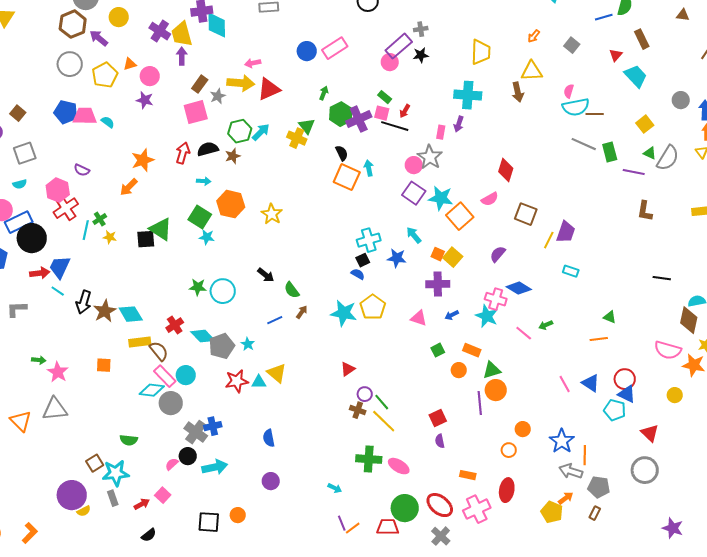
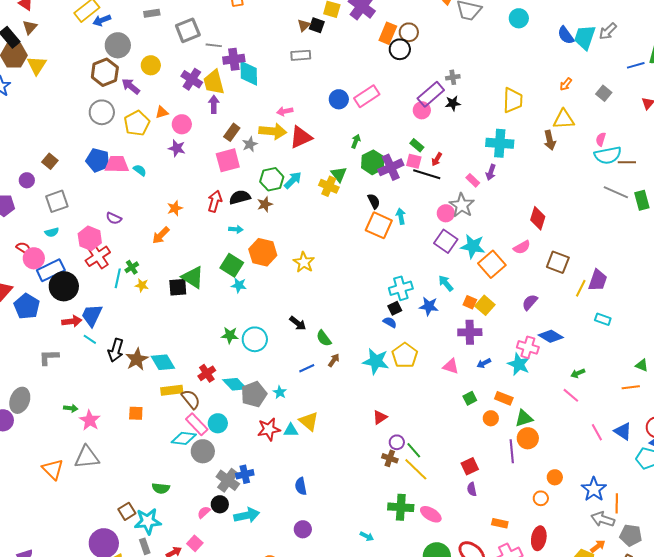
pink rectangle: (441, 132) -> (473, 180), turned -56
orange star: (143, 160) -> (175, 208), size x0.7
pink line: (524, 333) -> (571, 395), moved

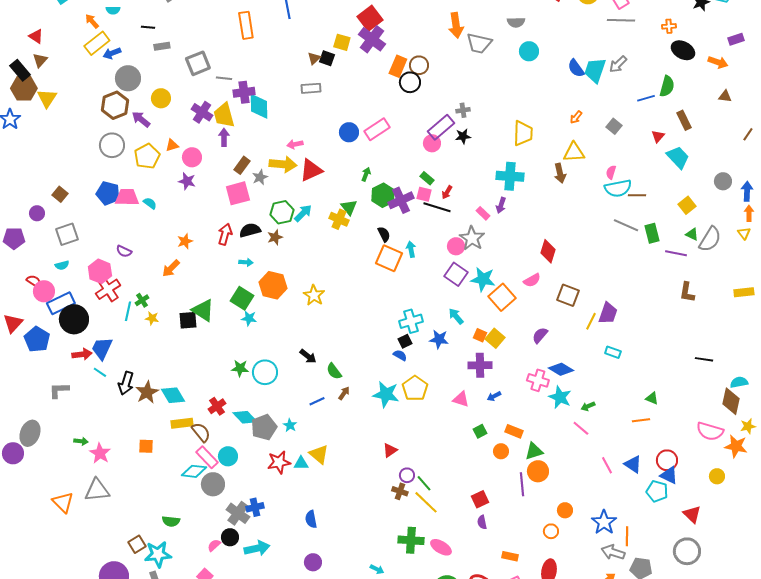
cyan star: (519, 364) -> (560, 397), moved

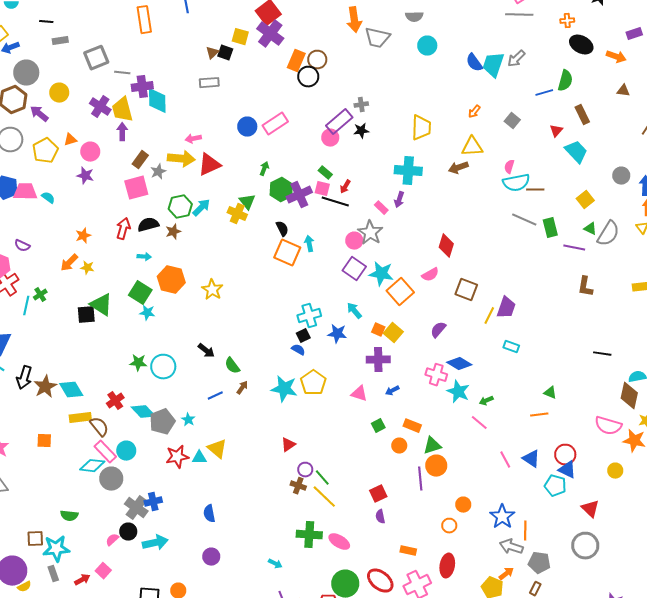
brown arrow: (560, 173) -> (458, 168), turned 84
yellow star: (152, 318) -> (87, 268), moved
brown square: (137, 544) -> (35, 539), turned 30

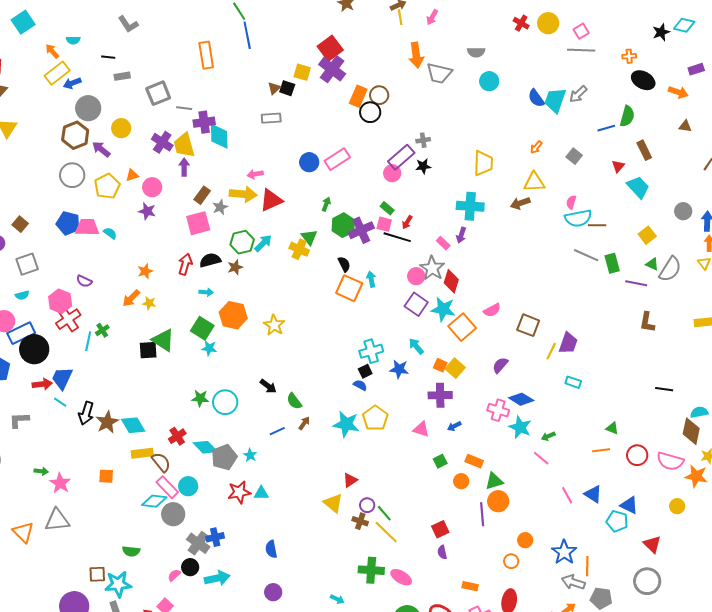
red diamond: (446, 246) -> (451, 281), moved
yellow triangle: (217, 449) -> (333, 503), moved
red circle: (565, 455) -> (637, 455), moved

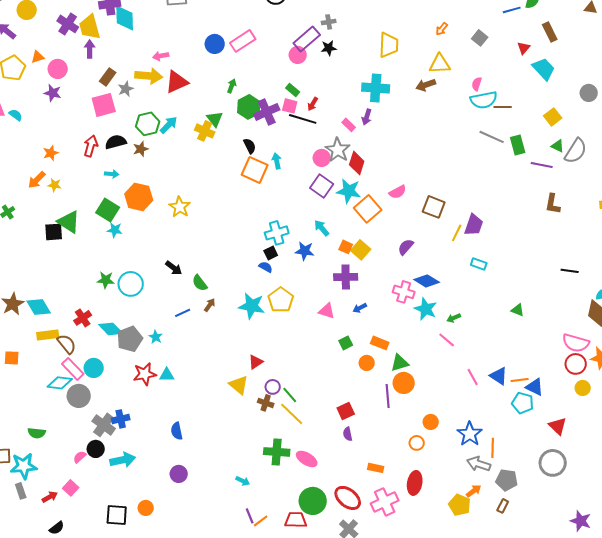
orange line: (601, 450) -> (520, 380), moved
red circle: (637, 455) -> (576, 364), moved

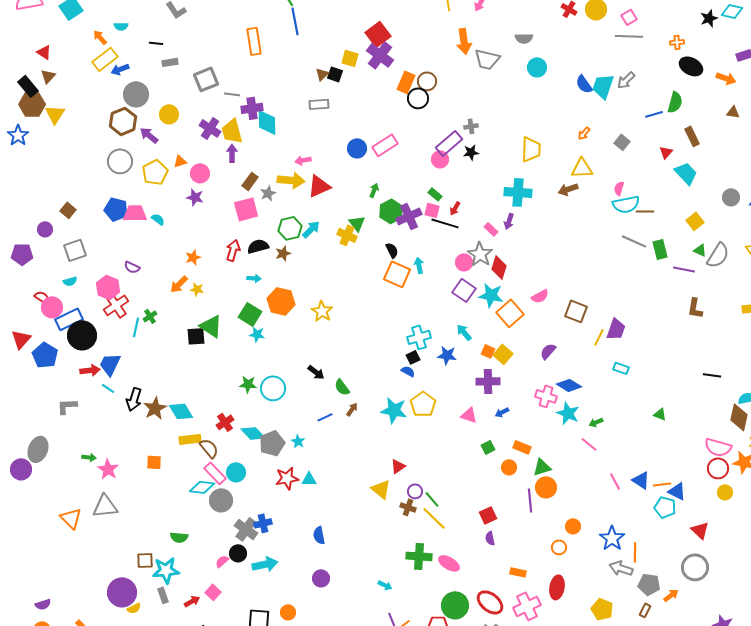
orange arrow: (474, 491) -> (671, 595), moved

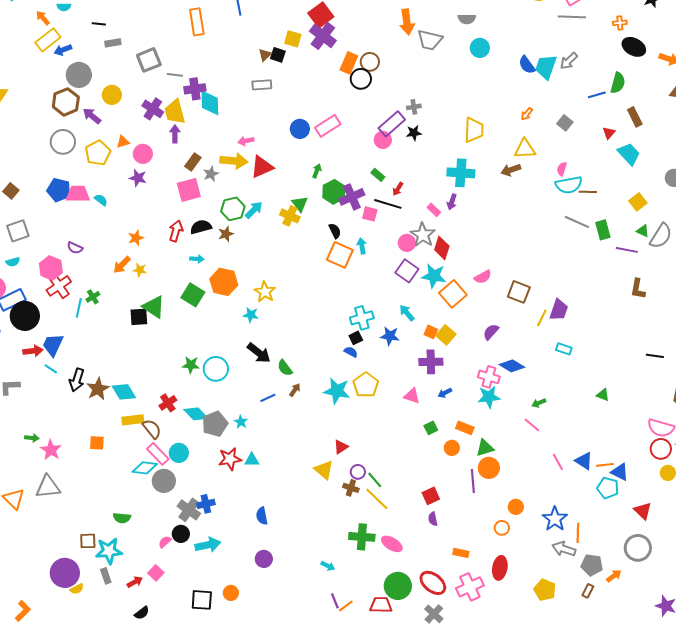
pink square: (432, 210) -> (370, 214), moved
cyan star: (257, 334) -> (251, 315), moved
black arrow: (316, 372) -> (259, 353), size x1.4
cyan star: (568, 413) -> (489, 397), moved, turned -30

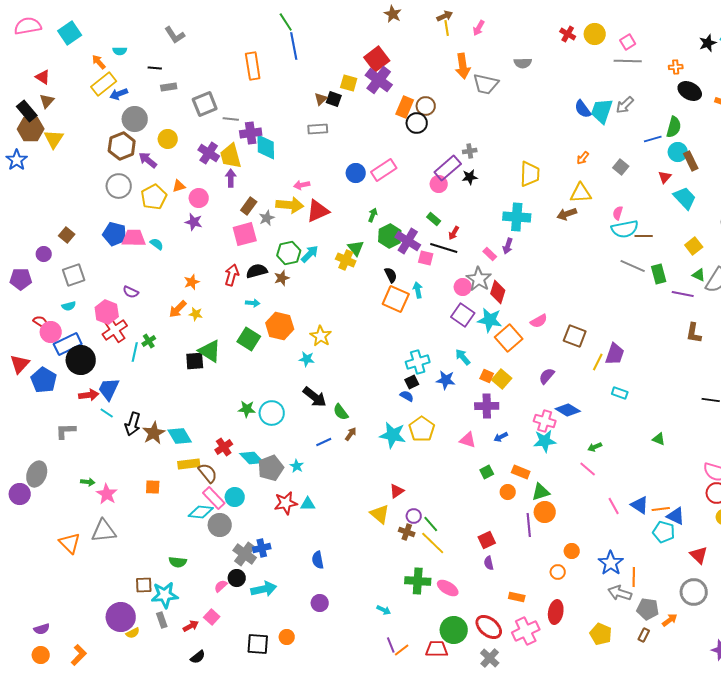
cyan circle: (480, 48) -> (678, 152), moved
purple cross: (352, 197) -> (408, 241), turned -35

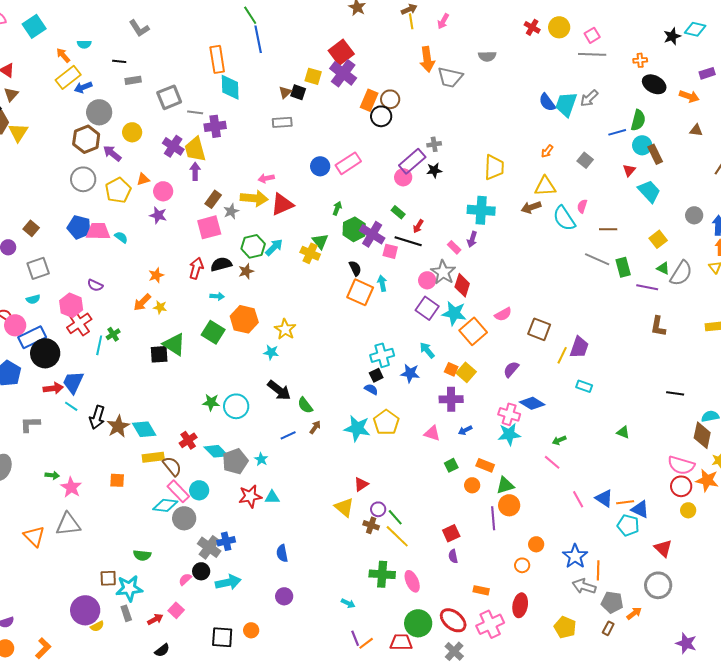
cyan diamond: (266, 147) -> (230, 87), moved
cyan semicircle: (625, 229) -> (564, 218), moved, turned 68
pink ellipse: (448, 588) -> (412, 581), turned 35

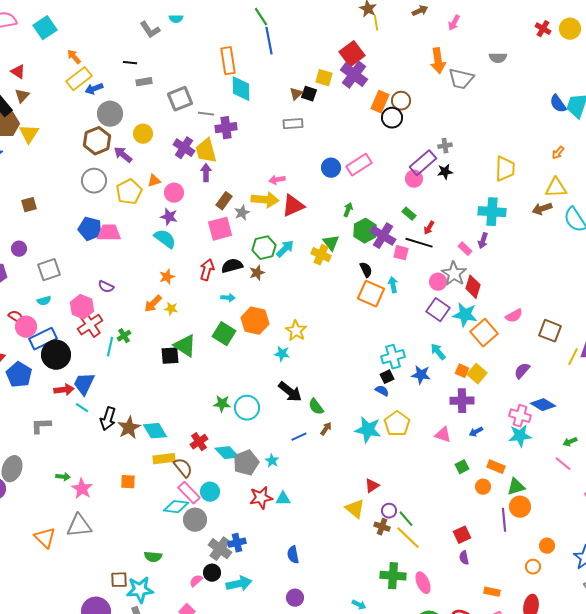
yellow line: (411, 21) -> (376, 23), moved
cyan semicircle: (84, 44) -> (176, 19), moved
brown square: (31, 228) -> (29, 205), moved, turned 35
cyan semicircle: (121, 237) -> (165, 239), moved, size x1.6

